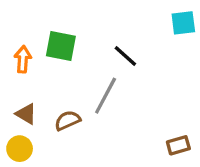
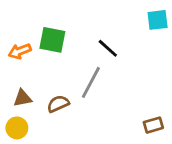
orange arrow: (23, 59) -> (20, 51), turned -115
brown triangle: (26, 114) -> (23, 98), turned -42

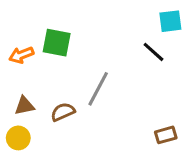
black line: (108, 48) -> (153, 52), moved

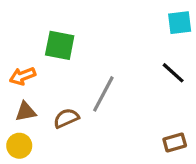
black line: (153, 52) -> (173, 73), moved
orange arrow: (21, 55) -> (22, 76), moved

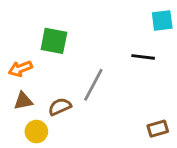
black line: (173, 73) -> (143, 57), moved, turned -35
yellow circle: (19, 146) -> (36, 132), moved

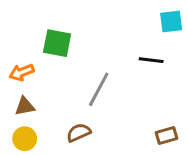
brown semicircle: (60, 107) -> (79, 133), moved
yellow circle: (36, 132) -> (25, 139), moved

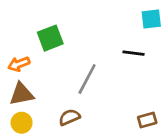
green square: (57, 43) -> (50, 38), turned -32
brown triangle: (25, 106) -> (22, 94), size x1.4

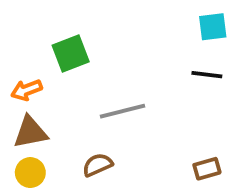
black line: (134, 53) -> (207, 75), moved
gray line: (87, 79) -> (122, 111), turned 48

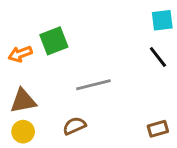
black line: (207, 75) -> (158, 57), turned 45
orange arrow: (26, 90) -> (20, 54), moved

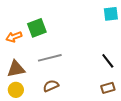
black line: (158, 57) -> (108, 61), moved
gray line: (93, 85) -> (50, 58), moved

